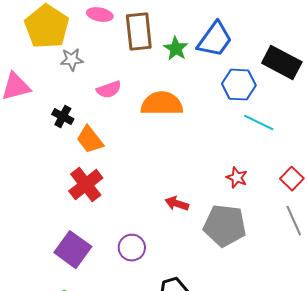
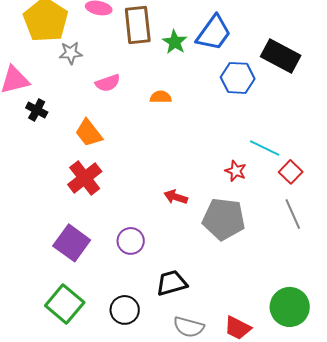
orange semicircle: (162, 104) -> (161, 97), size x0.5
black cross: (63, 117) -> (37, 110), moved
cyan line: (259, 123) -> (265, 148), moved

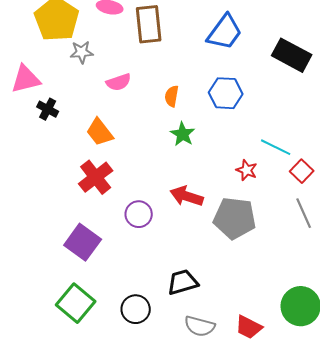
green star: (175, 42) -> (183, 134), moved
blue hexagon: (238, 78) -> (226, 93), moved
orange semicircle: (161, 97) -> (172, 96), turned -80
red arrow: (176, 197) -> (187, 196), size x1.4
purple circle: (131, 241) -> (139, 214), moved

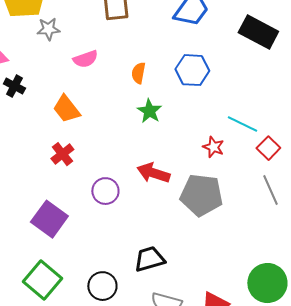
red cross: (96, 177) -> (62, 154), size x0.7

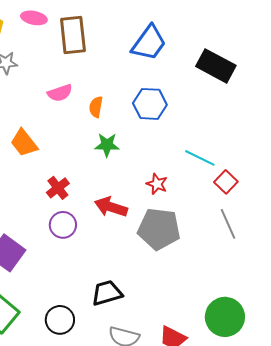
pink semicircle: (85, 59) -> (60, 93), moved
green star: (149, 111) -> (107, 145), turned -30
red star: (213, 147) -> (157, 184), moved
red cross: (62, 154) -> (58, 188), moved

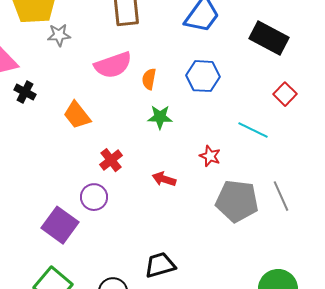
pink semicircle: (60, 93) -> (113, 65), size x1.5
red square: (226, 182) -> (285, 94), moved
red arrow: (111, 207) -> (164, 179), size x0.7
purple circle: (63, 225) -> (94, 197), moved
gray pentagon: (159, 229) -> (237, 201), moved

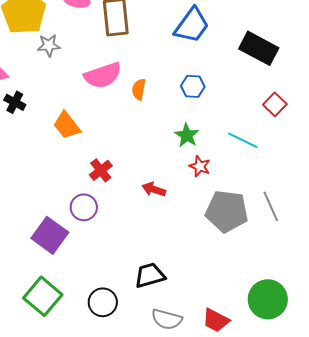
blue hexagon: (203, 76) -> (193, 86), size x0.7
green star: (160, 117) -> (187, 135), moved, turned 30

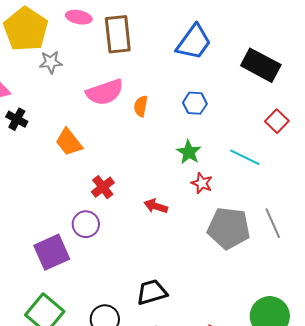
purple square: (50, 235) -> (52, 252), turned 30

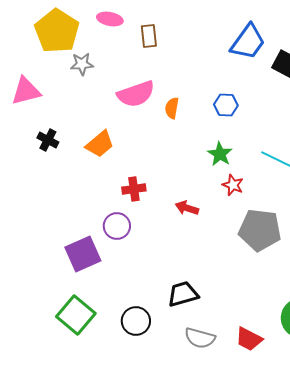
brown rectangle: (118, 34) -> (149, 36), size x0.6
blue trapezoid: (194, 42) -> (248, 42), moved
black cross: (17, 119) -> (48, 140), moved
orange trapezoid: (69, 142) -> (100, 144), turned -92
red cross: (103, 187) -> (134, 189), turned 30

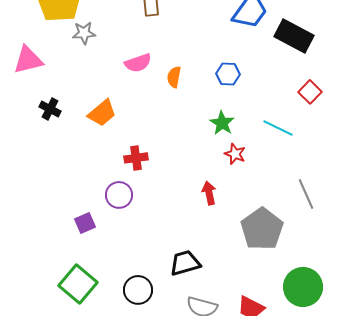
pink semicircle: (136, 94) -> (138, 63), size x0.7
red arrow: (187, 208) -> (209, 193), moved, turned 60
gray pentagon: (260, 230) -> (262, 229), moved, turned 30
purple square: (83, 254) -> (85, 223), size x0.6

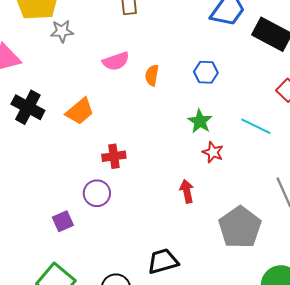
black cross: (50, 109) -> (28, 107), size x1.5

